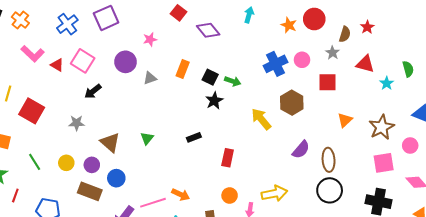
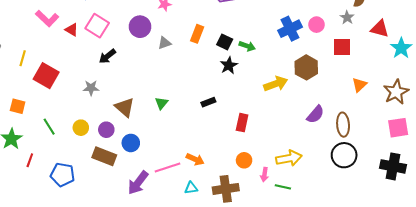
cyan star: (387, 83) -> (401, 48), size x1.5
yellow arrow: (261, 119) -> (276, 84), turned 110

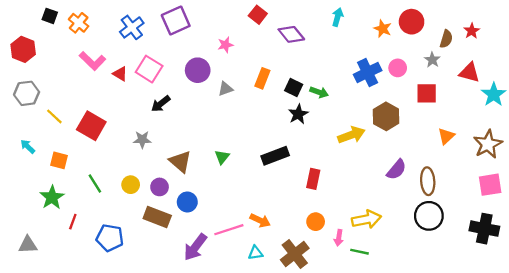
yellow line: (23, 58) -> (54, 116), moved, turned -63
black rectangle: (208, 102) -> (275, 156), size x1.6
brown cross: (226, 189) -> (295, 254), turned -30

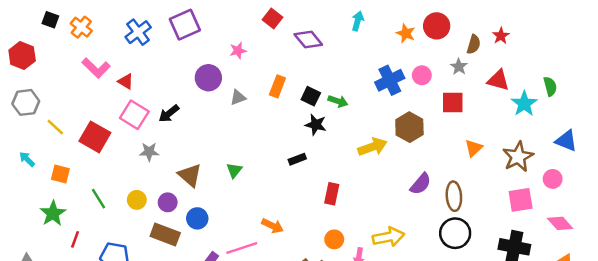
pink square: (149, 69) -> (134, 115), moved
black star: (298, 114) -> (316, 125), turned -30
black rectangle: (275, 156) -> (297, 159), moved, size x0.6
orange arrow: (260, 220) -> (273, 226), moved

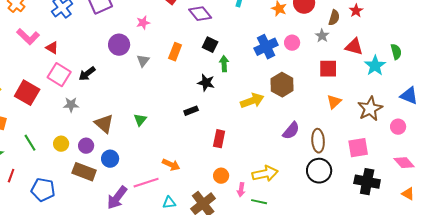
black square: (311, 96) -> (210, 45), moved
gray triangle: (238, 97) -> (143, 61), turned -32
green arrow: (338, 101) -> (224, 64), turned -112
red square: (453, 102) -> (328, 69), moved
pink square: (521, 200) -> (358, 148), moved

